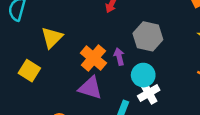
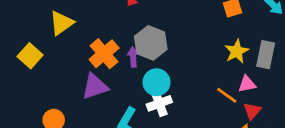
gray hexagon: (148, 36) -> (151, 43), moved
purple triangle: (90, 88) -> (95, 87), turned -45

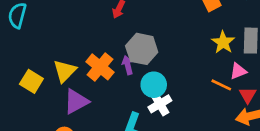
yellow triangle: (61, 23) -> (65, 71), moved
purple triangle: (95, 87) -> (76, 101), moved

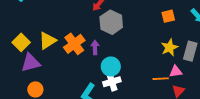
gray hexagon: (142, 49) -> (111, 22), moved
orange line: (221, 85) -> (161, 79), turned -42
purple triangle: (76, 101) -> (31, 63), moved

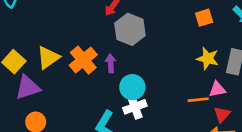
yellow star: (170, 48) -> (208, 58), turned -30

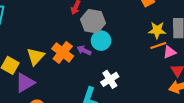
purple arrow: (111, 63) -> (84, 50), turned -48
cyan circle: (132, 87) -> (101, 41), moved
orange line: (198, 100) -> (158, 46), moved

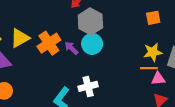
yellow star: (157, 30) -> (153, 52), turned -30

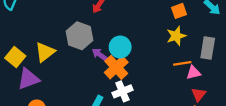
gray hexagon: (90, 21) -> (79, 36), moved
orange cross: (49, 43) -> (116, 67), moved
yellow star: (153, 52) -> (176, 36), moved

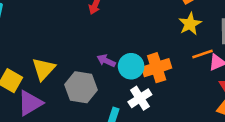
gray hexagon: (79, 36) -> (81, 87), moved
cyan circle: (120, 47) -> (131, 66), moved
orange cross: (116, 67) -> (157, 68), moved, turned 35

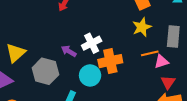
cyan circle: (131, 66) -> (90, 75), moved
white cross: (140, 98) -> (92, 43), moved

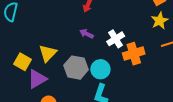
purple arrow: (69, 51) -> (87, 34), moved
cyan circle: (90, 75) -> (100, 69), moved

